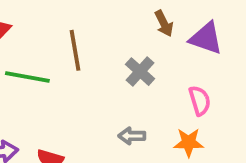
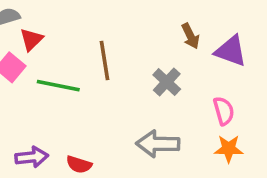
gray arrow: (132, 136) -> (158, 144), size x1.6
orange star: (189, 143) -> (229, 149), moved

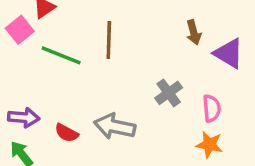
gray cross: (167, 82) -> (169, 93), moved
gray arrow: (158, 144) -> (115, 126), moved

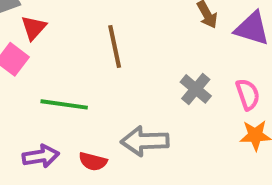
green line: (61, 55) -> (64, 104), moved

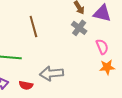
gray cross: (196, 89) -> (79, 28), moved

